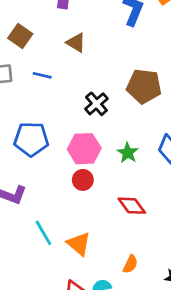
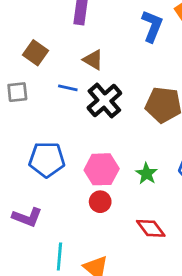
blue line: (42, 75) -> (68, 88), moved
black cross: (96, 104) -> (104, 101), moved, size x1.4
cyan line: (43, 233) -> (59, 256), turned 35

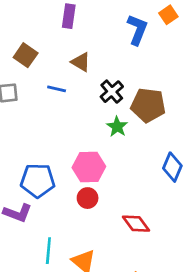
black cross: (104, 101) -> (112, 92), moved, size x0.7
blue pentagon: (47, 160) -> (38, 181), moved
green star: (147, 174) -> (117, 127), moved

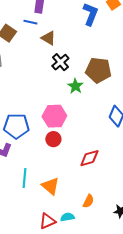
blue line: (57, 89) -> (30, 22), moved
black cross: (112, 92) -> (60, 62), moved
red diamond: (136, 224) -> (89, 158), turned -70

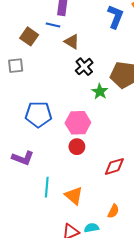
blue pentagon: (16, 126) -> (38, 114), moved

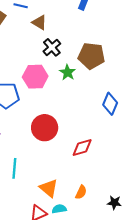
pink hexagon: (78, 123) -> (35, 77), moved
red circle: (77, 147) -> (45, 128), size x1.6
orange triangle: (74, 196) -> (49, 188), moved

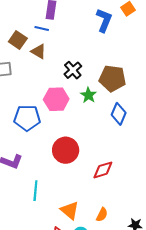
brown triangle: (39, 22) -> (39, 51), moved
blue diamond: (110, 104) -> (119, 114), moved

